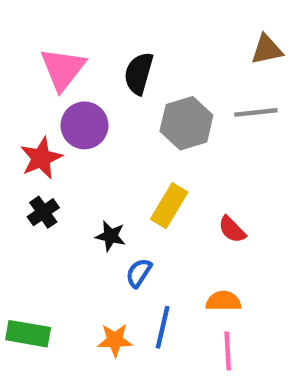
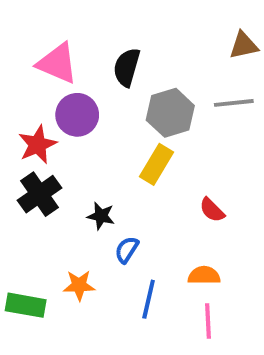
pink triangle: (63, 69) -> (57, 63), turned -45
yellow rectangle: (169, 206) -> (156, 164), moved
black cross: (43, 212) -> (39, 194), size x1.5
orange star: (115, 340) -> (79, 285), moved

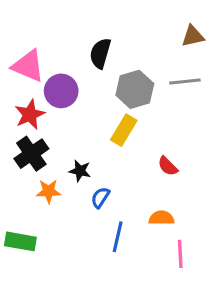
pink triangle: (57, 63) -> (28, 66), moved
orange star: (79, 285) -> (49, 191), moved
pink line: (208, 321) -> (180, 254), moved

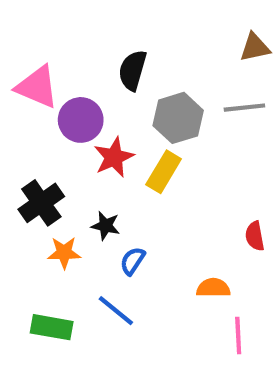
red star: (30, 114) -> (114, 157), moved
red semicircle: (168, 166) -> (255, 236), moved, turned 35
blue line: (118, 237) -> (116, 311), moved, turned -64
green rectangle: (20, 241) -> (52, 327), moved

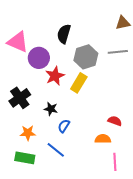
red semicircle: (255, 236) -> (115, 121), moved, turned 120
orange star: (64, 253) -> (28, 133), moved

